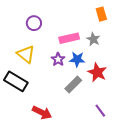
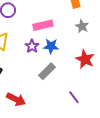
gray star: (93, 39) -> (82, 26), moved
red star: (97, 72) -> (85, 59), moved

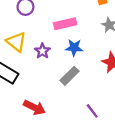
purple star: (32, 46) -> (42, 51), moved
purple line: (74, 97) -> (92, 111), moved

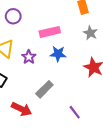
gray rectangle: (70, 76) -> (44, 89), moved

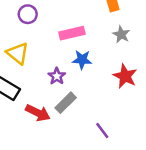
purple star: (29, 57) -> (57, 76), moved
red arrow: (22, 109) -> (38, 113), moved

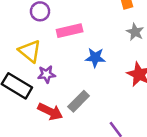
pink rectangle: (72, 33) -> (70, 31), moved
purple star: (57, 76) -> (46, 74), moved, turned 30

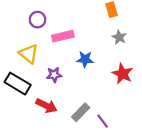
purple star: (46, 74) -> (54, 75), moved
gray rectangle: (79, 101) -> (81, 112), moved

